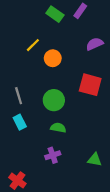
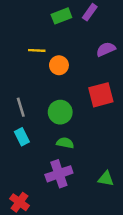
green rectangle: (55, 14) -> (61, 16), turned -56
yellow line: (33, 45) -> (37, 50), turned 48
red square: (90, 85) -> (101, 95), turned -30
purple cross: (53, 155) -> (59, 174), size x1.5

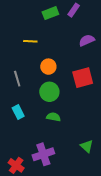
orange circle: (59, 65) -> (48, 67), moved
gray line: (21, 107) -> (17, 79), moved
purple cross: (59, 174) -> (43, 154), moved
green triangle: (106, 179) -> (87, 146), turned 32

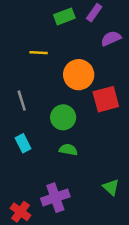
purple semicircle: (87, 40) -> (111, 38), moved
orange circle: (48, 67) -> (79, 75), moved, size x1.5

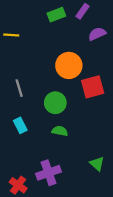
yellow line: (39, 53) -> (11, 35), moved

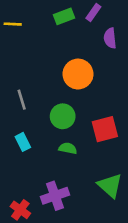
purple semicircle: (97, 34) -> (110, 38), turned -72
yellow line: (11, 35) -> (13, 24), moved
red square: (93, 87) -> (105, 129), moved
green triangle: (97, 164) -> (110, 185), size x1.5

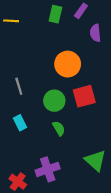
green rectangle: (64, 16) -> (55, 14), turned -56
red square: (105, 129) -> (84, 96), moved
green semicircle: (68, 148) -> (59, 128), turned 48

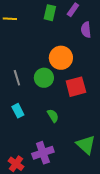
green circle: (54, 101) -> (44, 78), moved

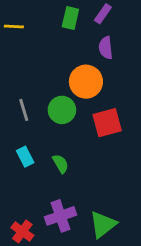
purple semicircle: (86, 30) -> (106, 48), moved
green semicircle: (53, 116) -> (61, 164), moved
green triangle: (86, 145) -> (103, 224), moved, turned 40

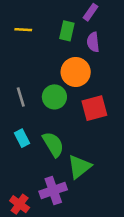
green rectangle: (70, 18) -> (67, 31), moved
yellow line: (14, 27) -> (23, 30), moved
green semicircle: (61, 164) -> (53, 144), size x1.5
green triangle: (103, 224) -> (79, 167), moved

